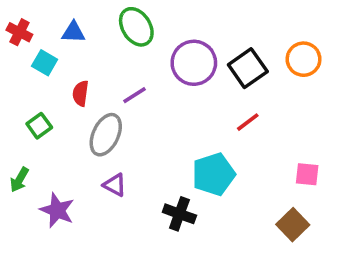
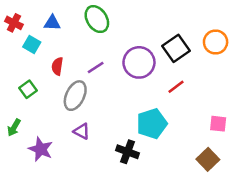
purple circle: (194, 63) -> (139, 62), moved

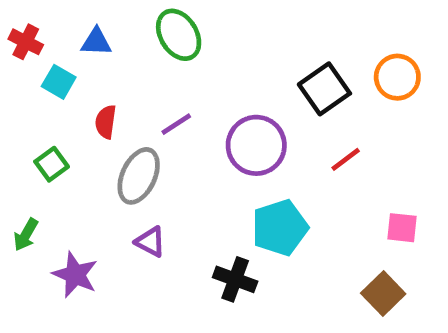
purple circle: (139, 62) -> (256, 145), moved
red line: (176, 87) -> (346, 159), moved

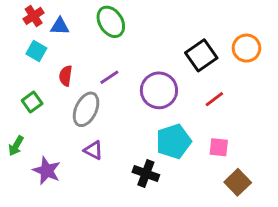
red cross: (26, 42) -> (34, 16), moved, turned 30
pink square: (402, 228) -> (219, 147), moved

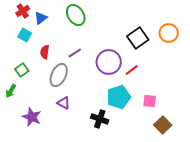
blue triangle: (60, 26) -> (41, 18), turned -40
red line: (214, 99) -> (132, 70), moved
green arrow: (16, 146) -> (11, 91), moved

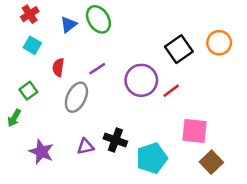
blue triangle: (41, 18) -> (69, 25), moved
cyan pentagon: (119, 97) -> (152, 158), moved
pink square: (150, 101) -> (194, 131), size x1.5
purple triangle: (64, 103) -> (85, 146), moved, turned -40
black cross: (100, 119) -> (115, 140), moved

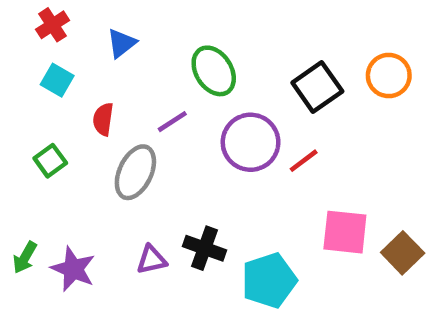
green ellipse: (98, 19) -> (214, 71), moved
green arrow: (14, 118) -> (25, 257), moved
brown square: (211, 162) -> (403, 253), moved

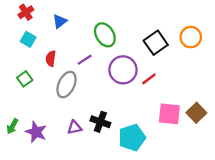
brown square: (403, 253) -> (196, 113), moved

